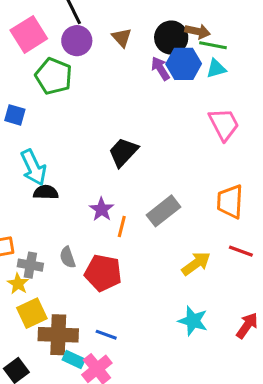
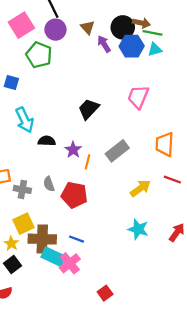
purple arrow: (160, 69) -> (104, 44), moved
pink trapezoid: (224, 124) -> (138, 97), moved, turned -130
black semicircle: (46, 192) -> (47, 141), moved
yellow star: (18, 284) -> (11, 243), moved
cyan rectangle: (74, 360) -> (53, 257), size x1.5

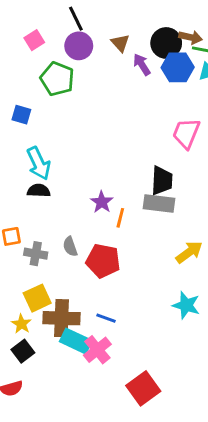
pink square: (21, 25) -> (34, 40), size x0.6
black trapezoid: (89, 109) -> (162, 181), moved, turned 140
black semicircle: (47, 141) -> (39, 191), moved
gray rectangle: (117, 151) -> (159, 204), turned 45
red square: (105, 293) -> (143, 388), size x1.6

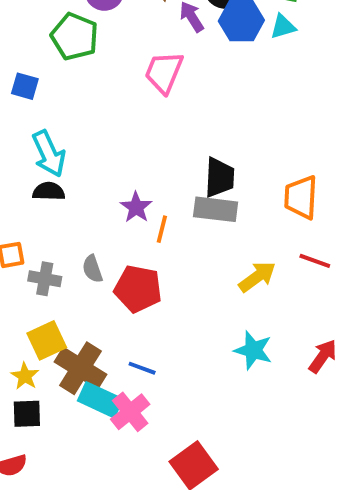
pink trapezoid: (186, 133) -> (164, 72), moved
brown cross: (62, 318) -> (80, 368), turned 30
black square: (23, 351) -> (27, 414), turned 35

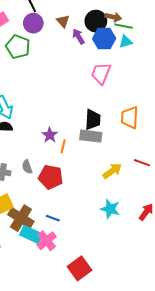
pink trapezoid: (164, 72) -> (101, 73), moved
orange trapezoid: (301, 197) -> (130, 118), moved

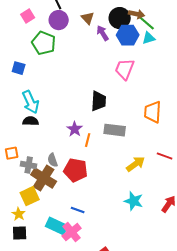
green line: (124, 26) -> (147, 23), turned 30
black trapezoid: (93, 120) -> (99, 101), moved
brown cross: (21, 218) -> (44, 178), moved

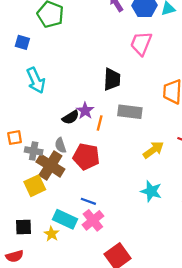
black semicircle: (31, 121) -> (71, 117), moved, turned 147
yellow star: (19, 214) -> (52, 234), moved
pink cross: (72, 232) -> (93, 220), moved

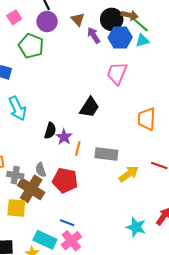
black trapezoid: (112, 79) -> (89, 107), turned 30
gray rectangle: (130, 112) -> (106, 154), moved
black semicircle: (71, 117) -> (50, 131), moved, turned -42
yellow square: (35, 186) -> (16, 208), turned 30
cyan star: (151, 191) -> (136, 227), moved

